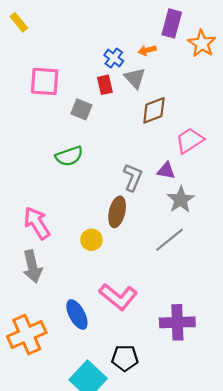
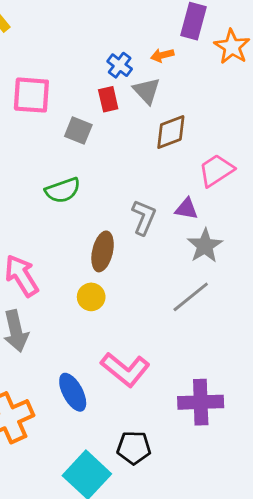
brown ellipse: (117, 212) -> (103, 251), moved

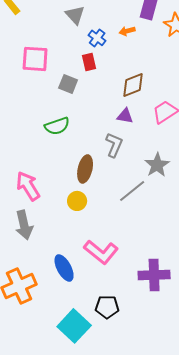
gray triangle: (147, 91) -> (75, 15), moved
purple triangle: (186, 209) -> (125, 116), moved
gray line: (191, 297) -> (132, 191), moved

